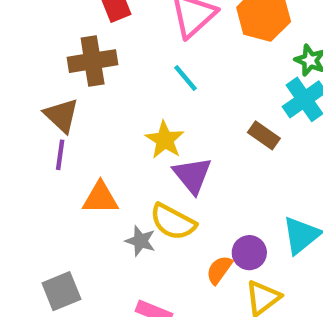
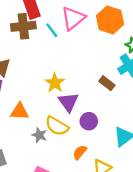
brown cross: (93, 61) -> (23, 26), moved
cyan line: (186, 78) -> (52, 30), moved
purple circle: (249, 253) -> (89, 121), moved

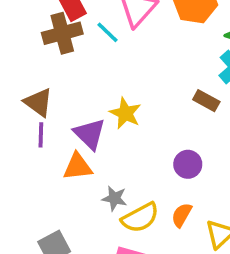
purple triangle: (68, 102) -> (90, 134), moved
yellow semicircle: (57, 126) -> (140, 218), moved, turned -50

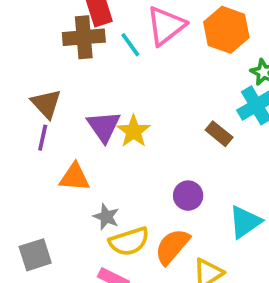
purple triangle: (90, 134) -> (104, 126), moved
orange semicircle: (182, 215) -> (172, 246), size x1.5

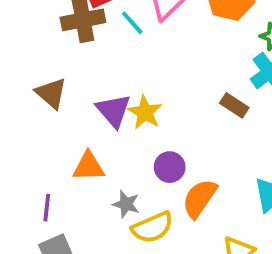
purple line: (43, 138) -> (47, 208), moved
purple circle: (188, 196) -> (170, 167), moved
orange semicircle: (172, 246) -> (199, 198), moved

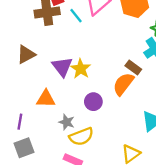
brown triangle: (51, 93) -> (26, 55), turned 48
orange semicircle: (199, 198) -> (123, 84), moved

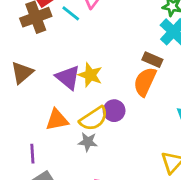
yellow semicircle: (81, 137) -> (94, 119), moved

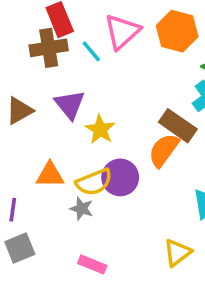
brown rectangle: (152, 60) -> (178, 126), size x1.5
purple triangle: (68, 77) -> (70, 105), moved
purple circle: (114, 111) -> (120, 177), size x1.4

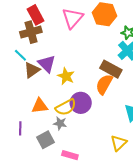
cyan line: (91, 51) -> (20, 55), moved
brown triangle: (19, 111) -> (32, 70), moved
gray square: (20, 248) -> (46, 140), moved

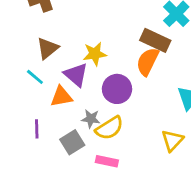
cyan line: (20, 55) -> (35, 77), moved
purple triangle: (47, 64) -> (76, 75), moved
yellow star: (66, 76) -> (95, 54), turned -30
yellow semicircle: (66, 107) -> (109, 128), moved

